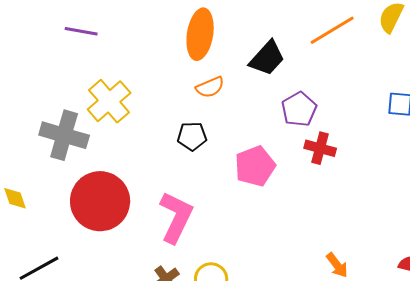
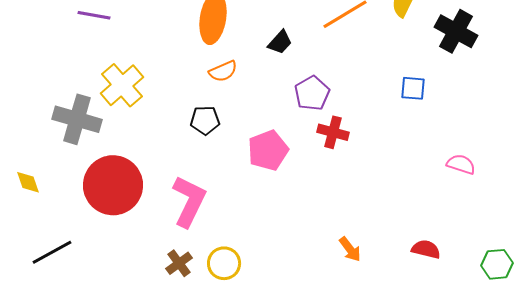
black trapezoid: (267, 58) -> (280, 42), size x0.7

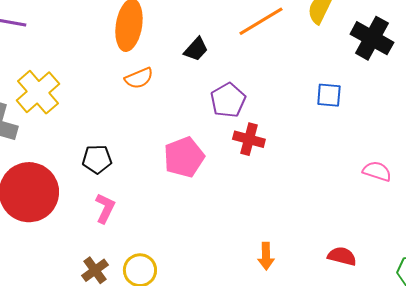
black pentagon: (205, 120) -> (97, 159), moved
pink L-shape: (189, 201) -> (105, 208), size x0.6
orange arrow: (350, 249) -> (266, 256), turned 36

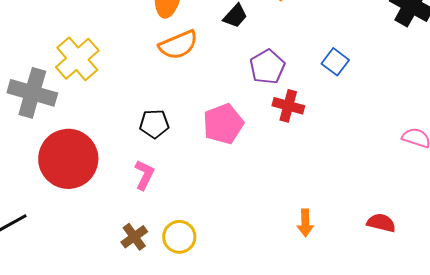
orange semicircle: (139, 78) -> (178, 45), size x1.4
blue square: (329, 95) -> (335, 62), moved, turned 32
black pentagon: (97, 159) -> (154, 124), moved

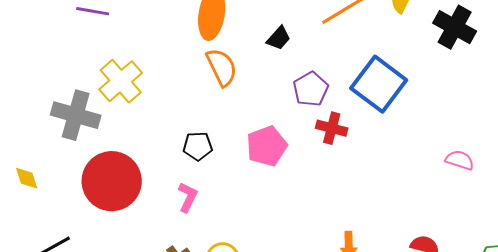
orange semicircle: (178, 45) -> (222, 67), turned -93
blue square: (335, 62) -> (379, 84), size x2.0

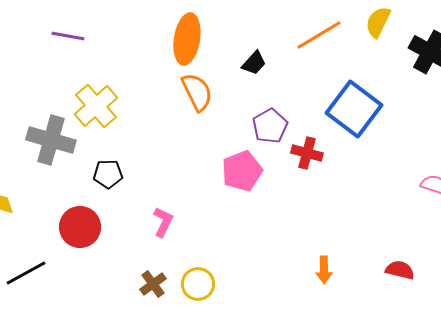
purple pentagon: (311, 89) -> (270, 126), moved
black pentagon: (198, 146) -> (108, 174), moved
red circle: (112, 181) -> (80, 227), moved, size x0.7

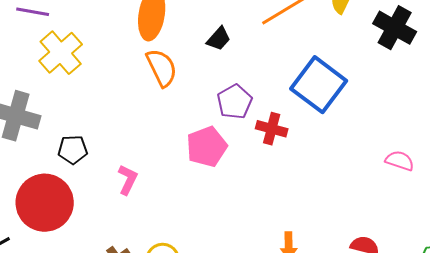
yellow cross: (96, 106) -> (61, 53), moved
pink L-shape: (163, 222) -> (128, 180), moved
red circle: (80, 227) -> (45, 203), size x1.4

